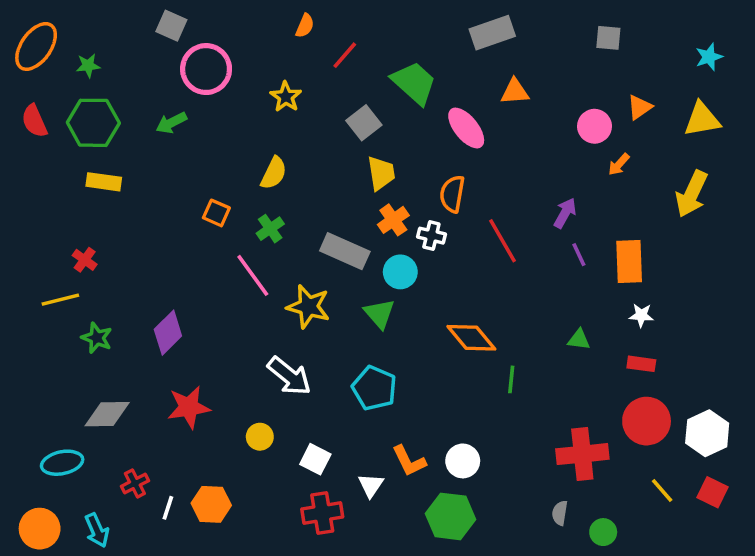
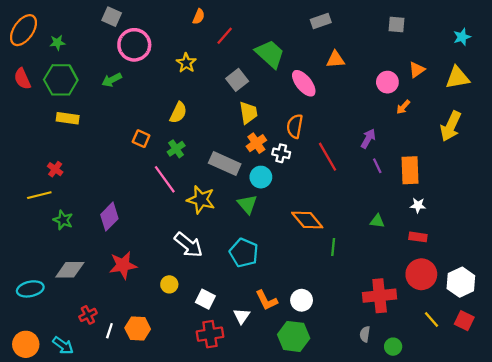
gray rectangle: (492, 33) -> (321, 21), size x0.7
cyan ellipse: (62, 463) -> (30, 289), moved
cyan arrow: (97, 530) -> (63, 345), turned -30

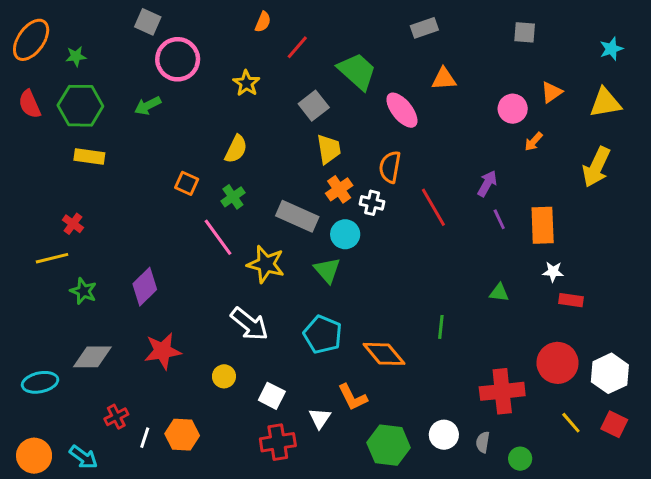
orange diamond: (307, 220) -> (384, 354), moved
red rectangle: (418, 237) -> (571, 300), moved
white circle: (302, 300) -> (444, 435), moved

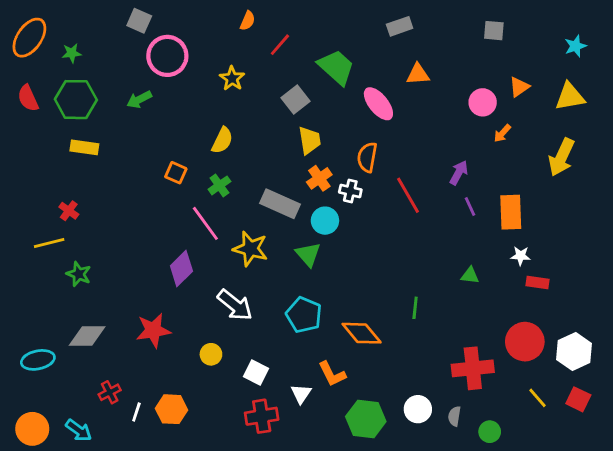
purple diamond: (145, 287) -> (181, 268), moved

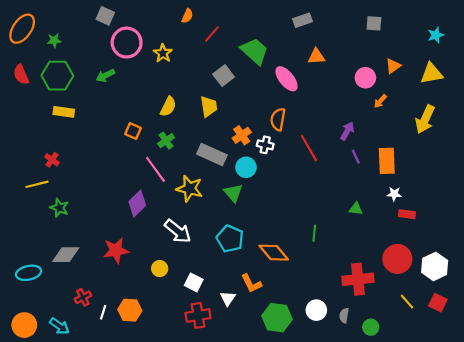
yellow star: (232, 78) -> (163, 53), moved
yellow trapezoid: (309, 140) -> (209, 107), moved

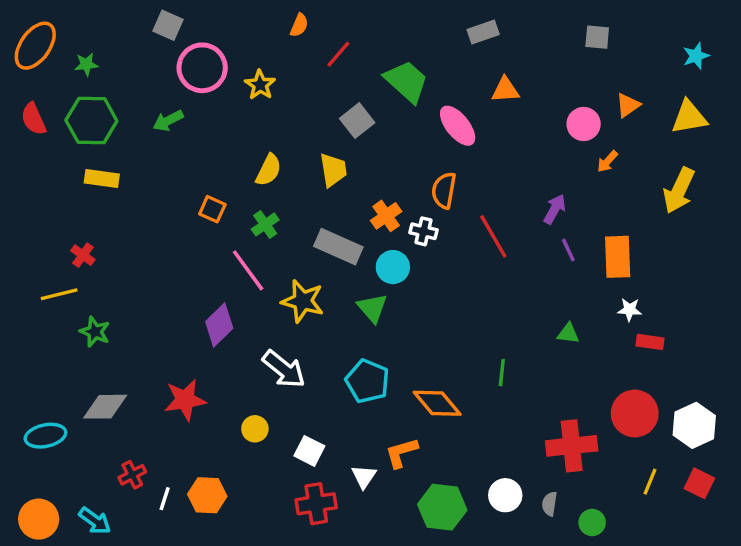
orange L-shape: (251, 283) -> (401, 453), turned 100
yellow line: (407, 302) -> (650, 482), turned 63

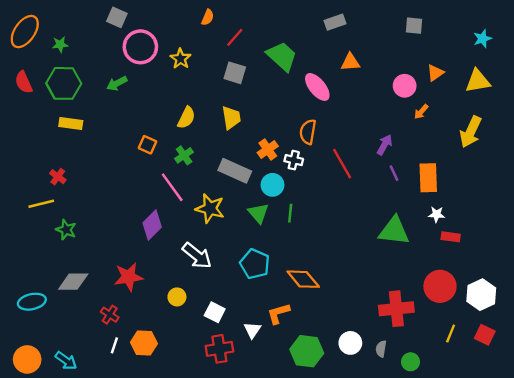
gray square: (357, 121) -> (235, 73), moved, turned -35
green triangle: (568, 333) -> (394, 231), size x2.0
green line: (502, 373) -> (290, 213), moved
red cross: (132, 475) -> (110, 315), moved, turned -30

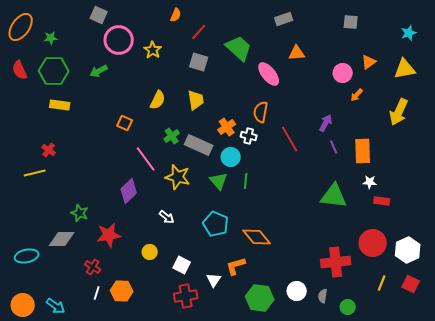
green cross: (184, 155) -> (172, 136), moved
green star: (66, 230) -> (80, 213), moved
white arrow: (197, 256) -> (167, 217), size x0.6

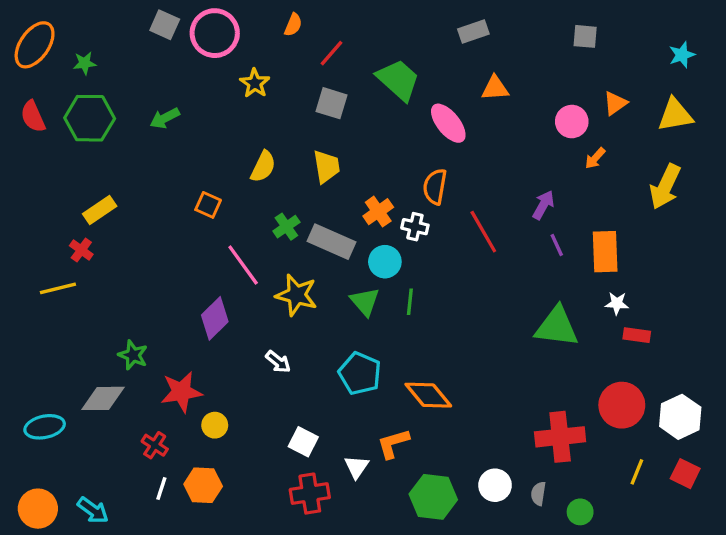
pink circle: (119, 40) -> (215, 33), moved
yellow rectangle: (60, 105) -> (100, 210), moved, turned -42
yellow circle: (150, 252) -> (215, 425), moved

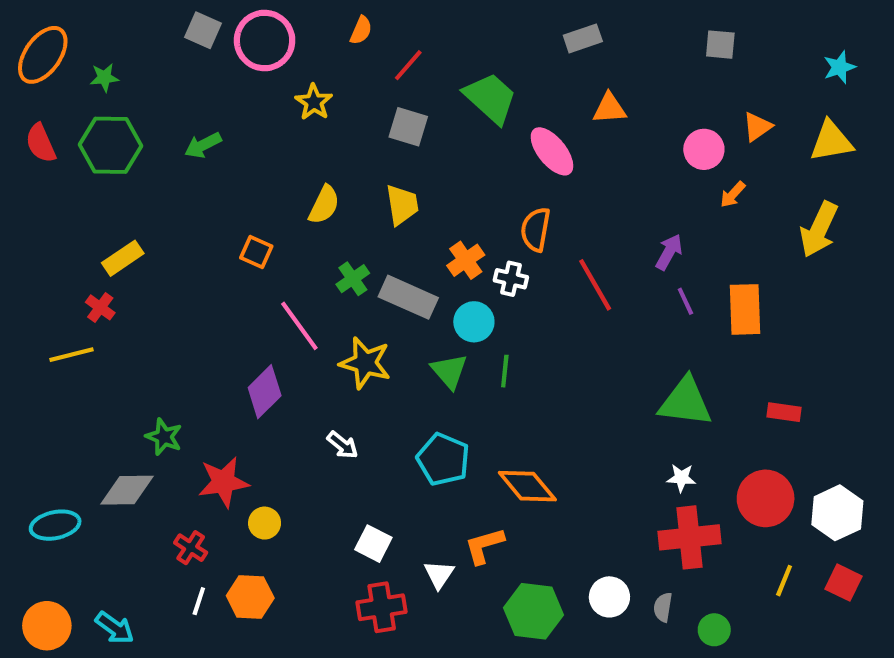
white star: (617, 303) -> (681, 478), moved

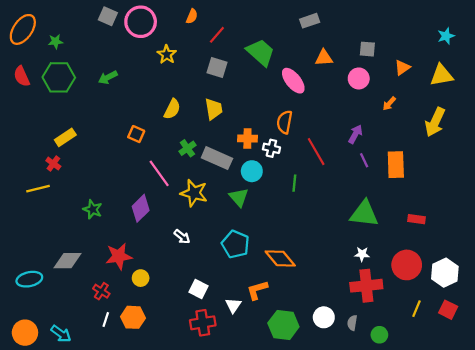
gray square: (720, 45) -> (367, 49), moved
pink circle: (704, 149) -> (359, 78), moved
orange cross: (466, 260) -> (247, 138), turned 36
green line: (505, 371) -> (294, 183), moved
green star: (164, 437) -> (93, 209), moved

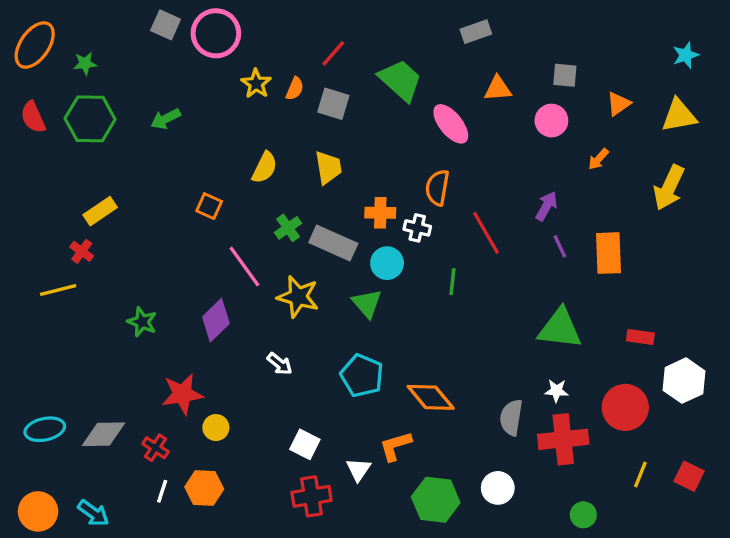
orange semicircle: (192, 16) -> (295, 89), moved
gray diamond: (68, 261) -> (103, 434), moved
white hexagon: (445, 273) -> (684, 381), moved
gray semicircle: (352, 323) -> (511, 417), moved, size x1.5

